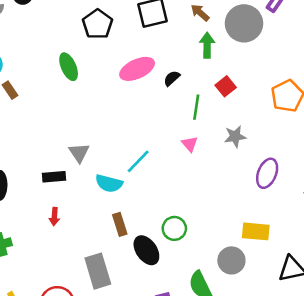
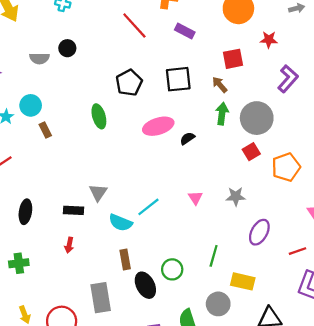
gray circle: (244, 23) -> (257, 118), moved
red square: (226, 86) -> (251, 152), moved
green line: (196, 107) -> (214, 256), moved

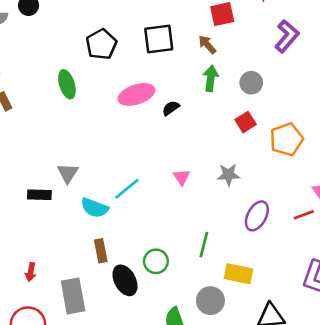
gray circle: (257, 118) -> (251, 83), size x0.6
red arrow: (69, 245) -> (31, 272), moved
red line: (297, 251) -> (304, 215), moved

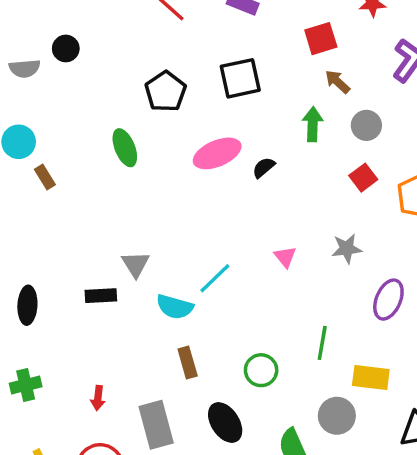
brown arrow: (207, 44) -> (338, 82), moved
black ellipse: (125, 280) -> (225, 423), moved

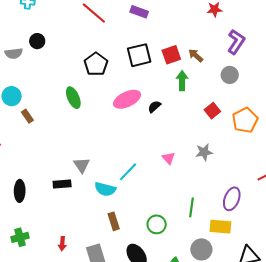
red square: (321, 39) -> (171, 55), moved
gray circle: (366, 125) -> (230, 75), moved
purple ellipse: (388, 300) -> (232, 199), moved

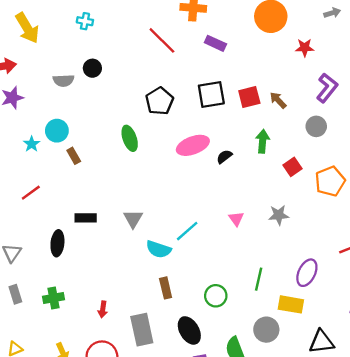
green arrow: (182, 81) -> (263, 141), moved
black rectangle: (62, 184) -> (86, 218), moved

